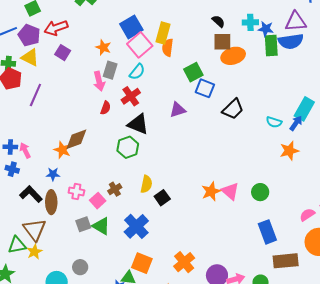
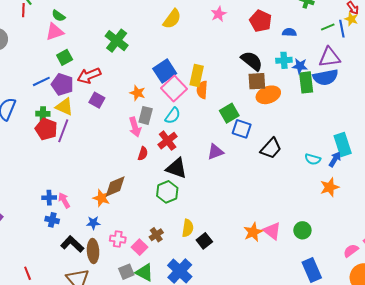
black semicircle: (218, 21) -> (252, 61), size x1.6
purple line: (35, 95) -> (63, 131), moved
cyan rectangle: (304, 109) -> (343, 145), turned -45

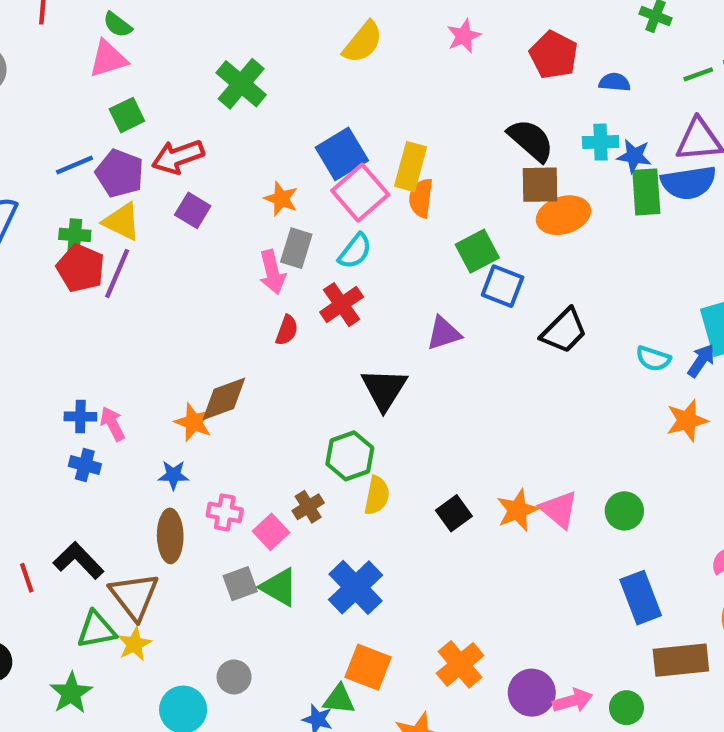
black triangle: (176, 168) -> (384, 389), moved, turned 40
green hexagon: (167, 192) -> (350, 456), moved
black square: (204, 241) -> (454, 513), moved
black L-shape: (72, 244) -> (79, 560), moved

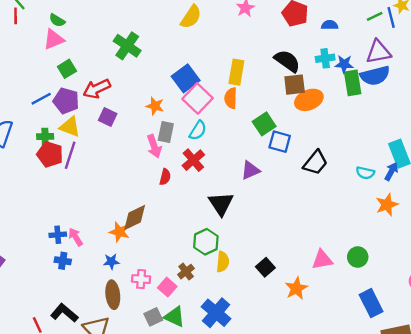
yellow rectangle: (411, 167) -> (236, 72), moved
pink triangle: (559, 509) -> (322, 260), turned -45
orange star: (517, 510) -> (296, 288), moved

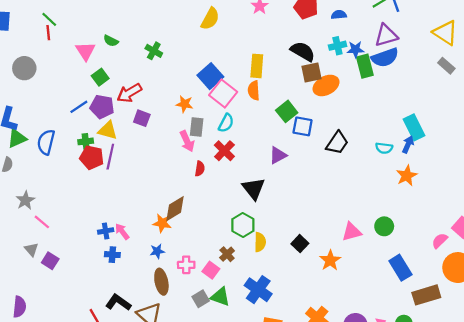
green semicircle: (57, 20) -> (111, 41), moved
pink triangle: (54, 39) -> (85, 51), turned -35
green cross: (127, 46) -> (154, 51), size x0.7

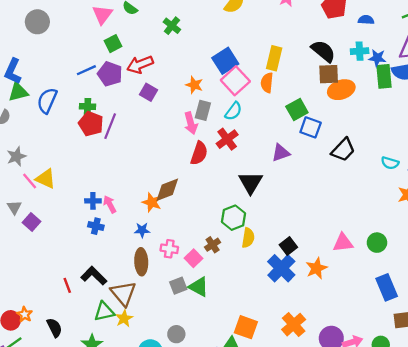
yellow triangle: (108, 130) -> (46, 179), moved
red semicircle: (200, 169) -> (199, 153), size x1.5
blue cross: (258, 290) -> (281, 268), moved

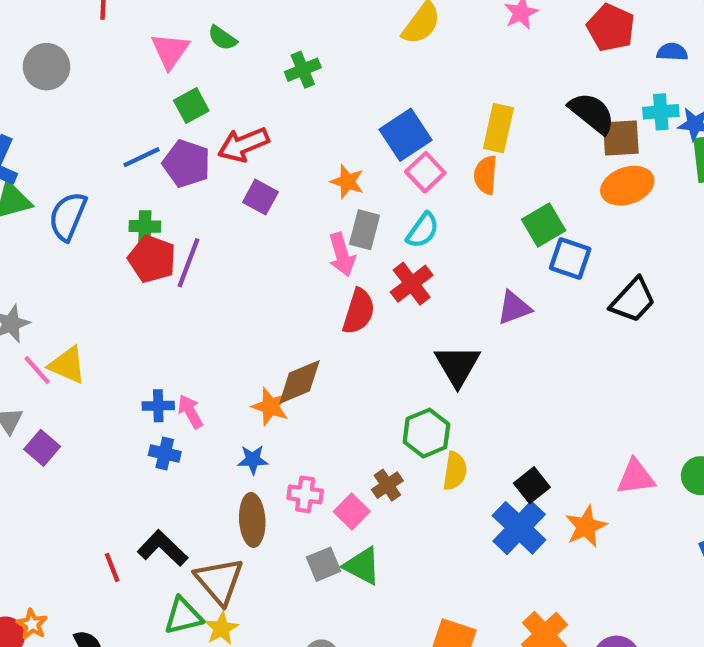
green cross: (172, 26) -> (303, 70), turned 30
brown square: (329, 74) -> (621, 138), moved
pink square: (235, 81) -> (425, 172), size x0.7

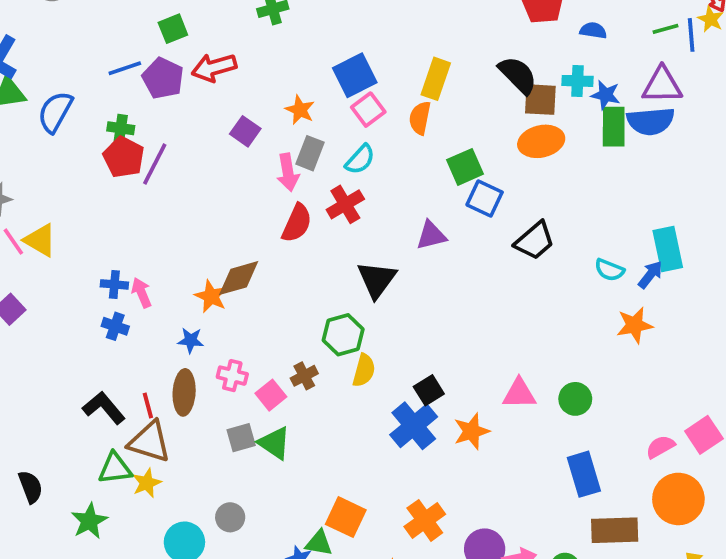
purple square: (260, 197) -> (245, 131), moved
red line: (112, 567) -> (148, 405), moved
brown triangle: (219, 581) -> (150, 442), turned -39

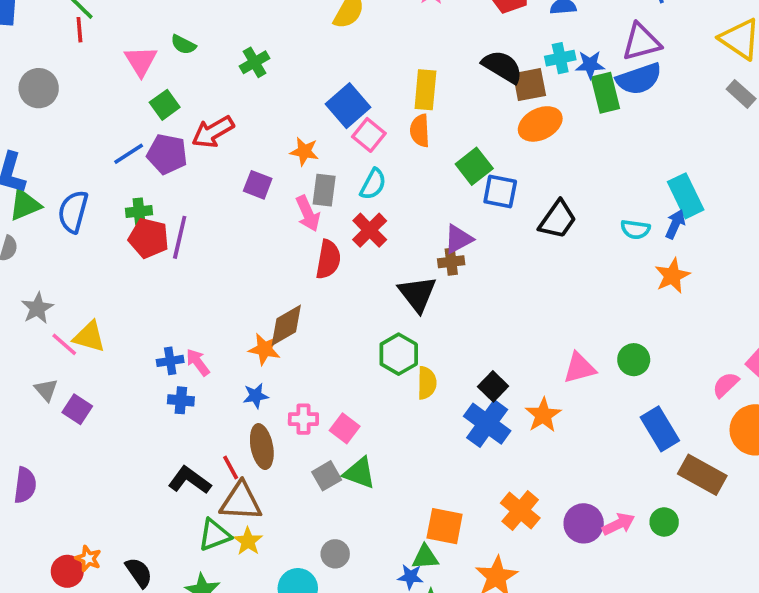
brown cross: (304, 376) -> (451, 262), moved, turned 35
brown rectangle: (615, 530) -> (702, 475), turned 45

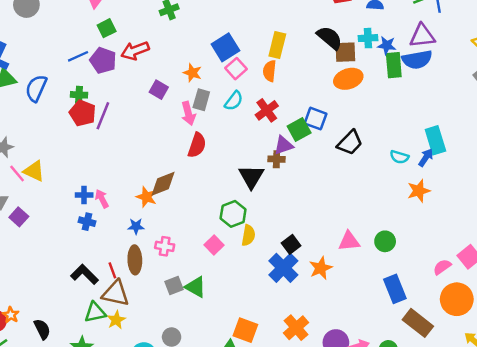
green square: (474, 166) -> (299, 129), moved
red cross: (370, 230) -> (267, 110), moved
pink square: (345, 428) -> (214, 245), moved

